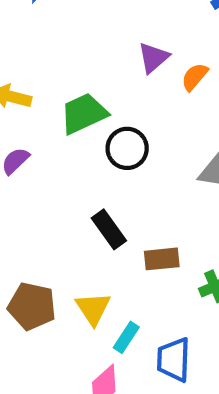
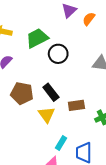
brown pentagon: (32, 306) -> (22, 93), moved
yellow triangle: (93, 308) -> (47, 115), moved

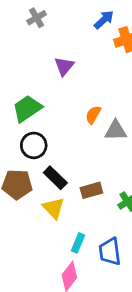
orange semicircle: (89, 19) -> (93, 115), moved
black circle: (58, 54) -> (34, 145), moved

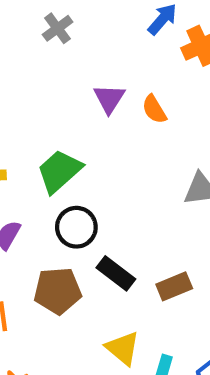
orange semicircle: (93, 115) -> (154, 109), moved, turned -54
yellow triangle: (54, 208) -> (123, 348), moved

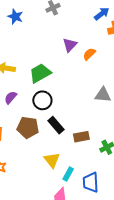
orange semicircle: (154, 109) -> (89, 54), turned 64

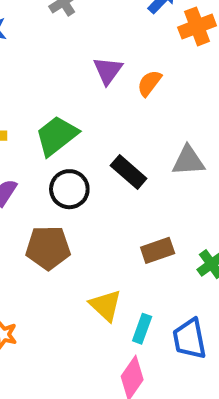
black rectangle: (56, 125) -> (129, 172), moved

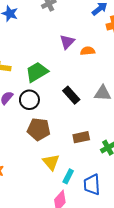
orange semicircle: (149, 83) -> (88, 51), turned 40
black circle: (69, 189) -> (29, 100), moved
brown pentagon: (48, 248) -> (39, 129), moved

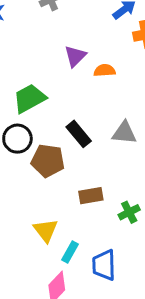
brown pentagon: (39, 129) -> (48, 161), moved

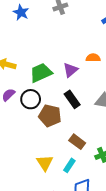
purple triangle: (75, 56) -> (70, 70), moved
brown rectangle: (91, 196) -> (77, 142), turned 42
cyan rectangle: (70, 252) -> (69, 165), moved

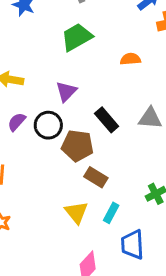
purple triangle: (70, 70) -> (66, 91), moved
green trapezoid: (41, 73) -> (77, 37), moved
brown rectangle: (77, 142) -> (96, 177), moved

